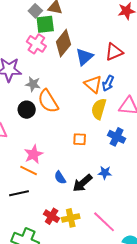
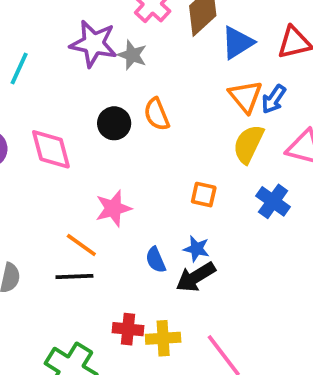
gray star: (33, 84) -> (132, 55), moved
orange semicircle: (48, 101) -> (157, 114), size x0.7
orange line: (29, 171) -> (81, 245), moved
blue star: (105, 173) -> (196, 249), moved
red cross: (52, 216) -> (128, 329), turned -35

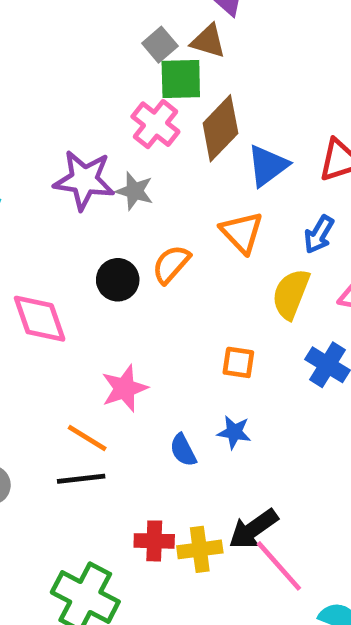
orange triangle: (245, 96) -> (242, 232), moved
orange semicircle: (157, 114) -> (171, 264), turned 68
black arrow: (196, 277) -> (253, 529), moved

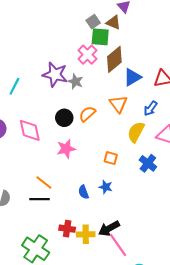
pink star: (124, 388) -> (66, 149), moved

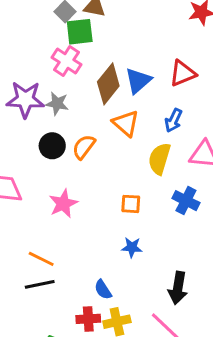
brown diamond: (114, 59) -> (108, 84), moved
black circle: (64, 118) -> (52, 146), moved
blue semicircle: (83, 192) -> (103, 290), moved
black arrow: (109, 228) -> (178, 288), moved, turned -40

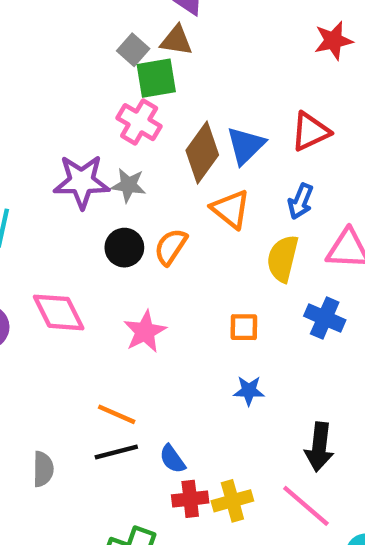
blue semicircle: (103, 290) -> (172, 459), moved

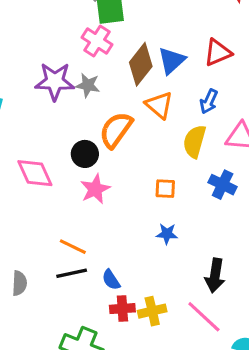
orange semicircle: (171, 247) -> (116, 130), size x1.4
black circle: (124, 248) -> (85, 154), moved

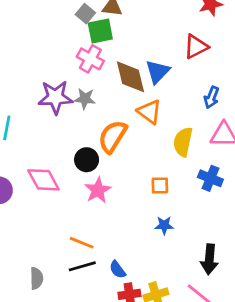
red triangle: (218, 53) -> (196, 47), moved
brown diamond: (141, 64) -> (131, 77), turned -48
blue arrow: (209, 101) -> (211, 97), moved

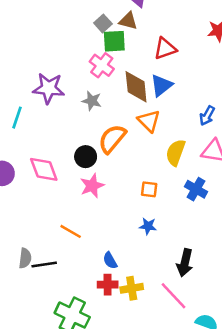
red triangle: (196, 47) -> (165, 49), moved
purple star: (55, 97) -> (49, 88), moved
black line: (82, 266) -> (44, 264), moved
blue semicircle: (118, 270) -> (110, 260), moved

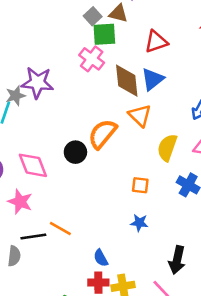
gray star: (92, 101) -> (16, 96), moved, turned -30
pink star: (92, 186) -> (20, 202), moved, turned -30
black line: (44, 264) -> (33, 236), moved

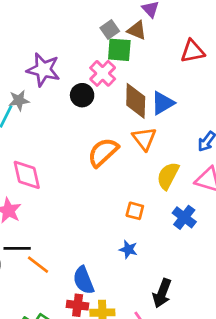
red triangle: (156, 42) -> (193, 51), moved
purple star: (37, 83) -> (43, 70), moved
black circle: (75, 152) -> (82, 95), moved
orange line: (60, 229) -> (38, 265), moved
blue semicircle: (101, 258) -> (84, 280), size x1.5

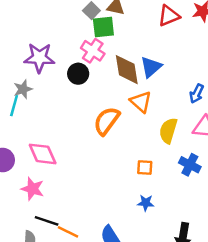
black line: (17, 248) -> (47, 221), turned 30

